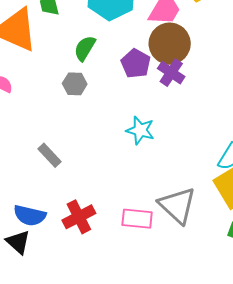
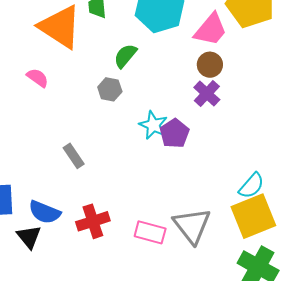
brown circle: (170, 44) -> (210, 65), size x0.6
purple pentagon: (136, 63) -> (175, 133), moved
cyan star: (140, 130) -> (153, 125), moved

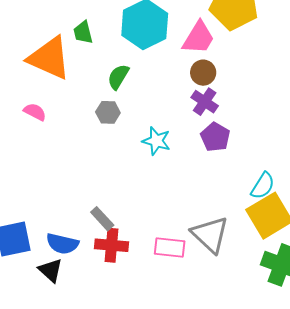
purple pentagon: (175, 133) -> (215, 137), moved
gray rectangle: (74, 156) -> (102, 219), moved
red cross: (93, 221) -> (111, 245), turned 32

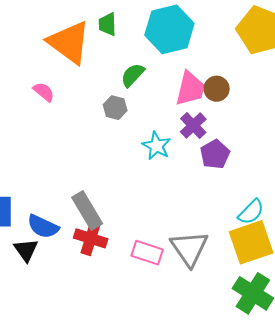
pink trapezoid: (198, 38) -> (190, 88), moved, turned -30
purple cross: (205, 102) -> (193, 125), moved
gray rectangle: (102, 219) -> (87, 210), size x1.5

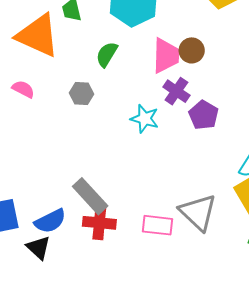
gray hexagon: (115, 108) -> (81, 94), moved
blue semicircle: (43, 226) -> (50, 221), turned -40

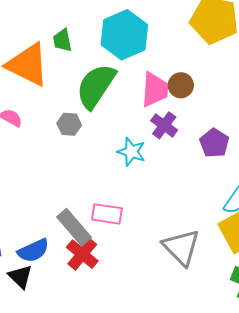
green semicircle: (107, 54) -> (96, 86), size x1.8
purple pentagon: (204, 115) -> (214, 143), moved
red cross: (99, 223) -> (82, 254), turned 32
pink rectangle: (158, 225) -> (107, 214), moved

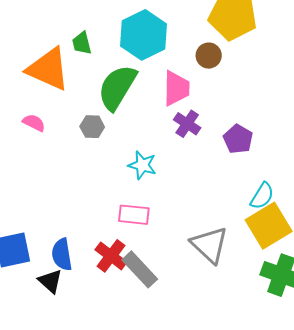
brown circle: (181, 85) -> (209, 56), moved
cyan star: (131, 152) -> (142, 165), moved
gray rectangle: (74, 227) -> (140, 269), moved
blue semicircle: (33, 251) -> (62, 254), turned 108

